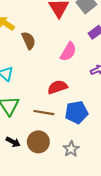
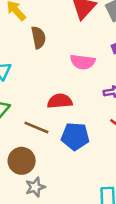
pink semicircle: (68, 52) -> (83, 62), turned 54
gray star: (71, 149) -> (35, 187), moved

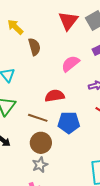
pink semicircle: (83, 62) -> (70, 64), turned 138
brown circle: (22, 161) -> (41, 143), moved

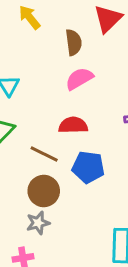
brown semicircle: (34, 47) -> (74, 42), moved
pink semicircle: (70, 64) -> (79, 79), moved

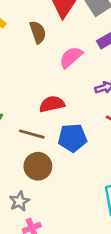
pink semicircle: (79, 79) -> (71, 57), moved
gray star: (38, 223) -> (19, 201), moved

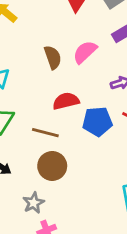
brown semicircle: (38, 32) -> (53, 57), moved
blue pentagon: (72, 138) -> (97, 122), moved

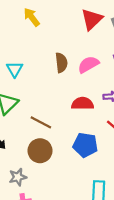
red semicircle: (66, 101) -> (83, 104), moved
blue pentagon: (97, 122) -> (85, 145), moved

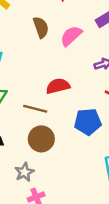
brown semicircle: (61, 63) -> (41, 27), moved
red semicircle: (83, 104) -> (58, 86), moved

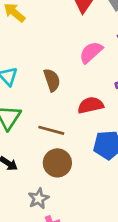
brown semicircle: (41, 27) -> (52, 80), moved
red semicircle: (58, 86) -> (91, 105), moved

